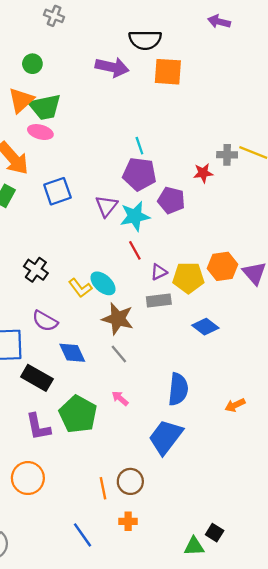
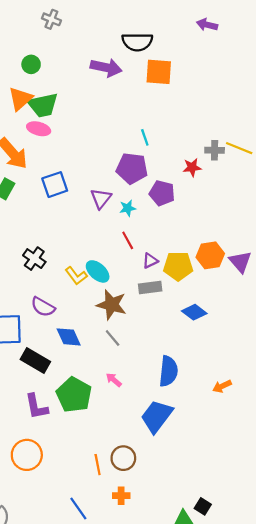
cyan line: (139, 146) -> (145, 137), moved
cyan star: (135, 216) -> (128, 208), size x0.6

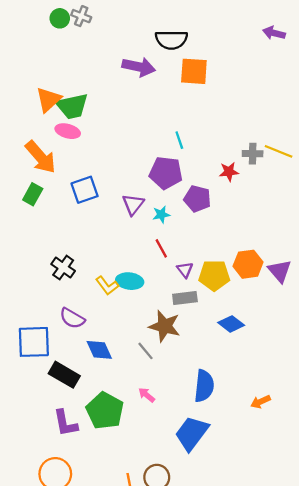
purple arrow: (207, 25) -> (274, 33), moved
green circle: (31, 64) -> (60, 18), moved
purple triangle: (150, 261) -> (185, 270), turned -42
cyan ellipse: (98, 271) -> (130, 281), turned -35
brown star: (112, 305) -> (165, 326), moved

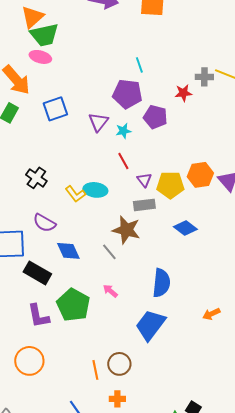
orange triangle: (48, 100) -> (32, 17), moved
orange arrow: (260, 402) -> (211, 314), moved

